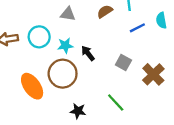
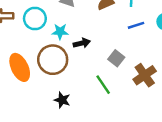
black arrow: (88, 53) -> (82, 43), turned 105
green line: (116, 103) -> (103, 85), moved

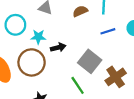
gray square: (116, 58) -> (90, 61), size x1.5

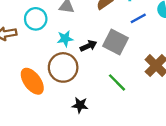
cyan circle: (15, 25) -> (36, 19), moved
gray square: (90, 61) -> (116, 42), moved

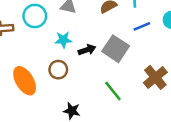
brown circle: (63, 67) -> (58, 70), size x0.6

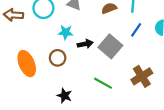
blue line: (142, 26) -> (136, 30), turned -40
green line: (113, 91) -> (103, 83), turned -30

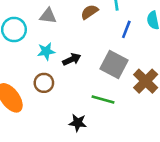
gray square: (110, 46) -> (114, 64), moved
black star: (65, 96) -> (78, 123), moved

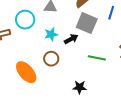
gray square: (114, 64) -> (87, 23), moved
green line: (103, 100) -> (97, 58), moved

